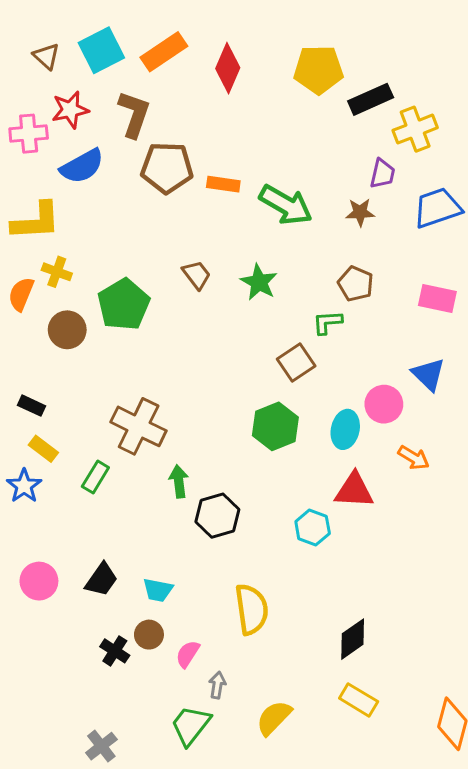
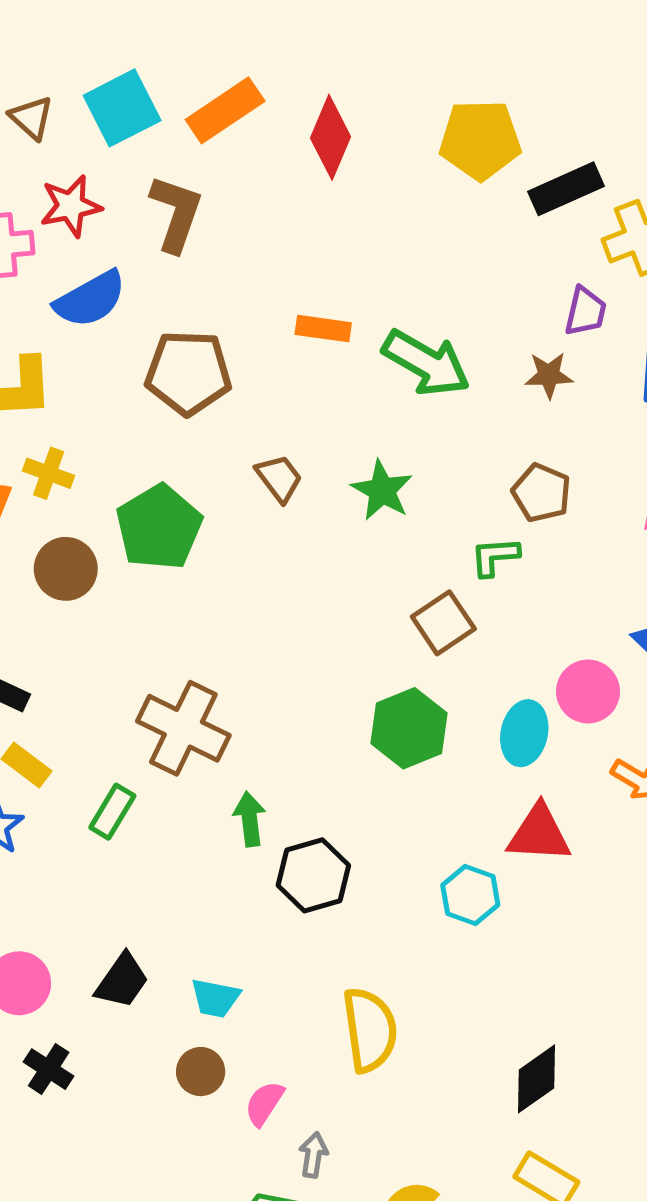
brown pentagon: (167, 168) -> (188, 373), moved
black cross: (115, 651) -> (49, 1069), moved

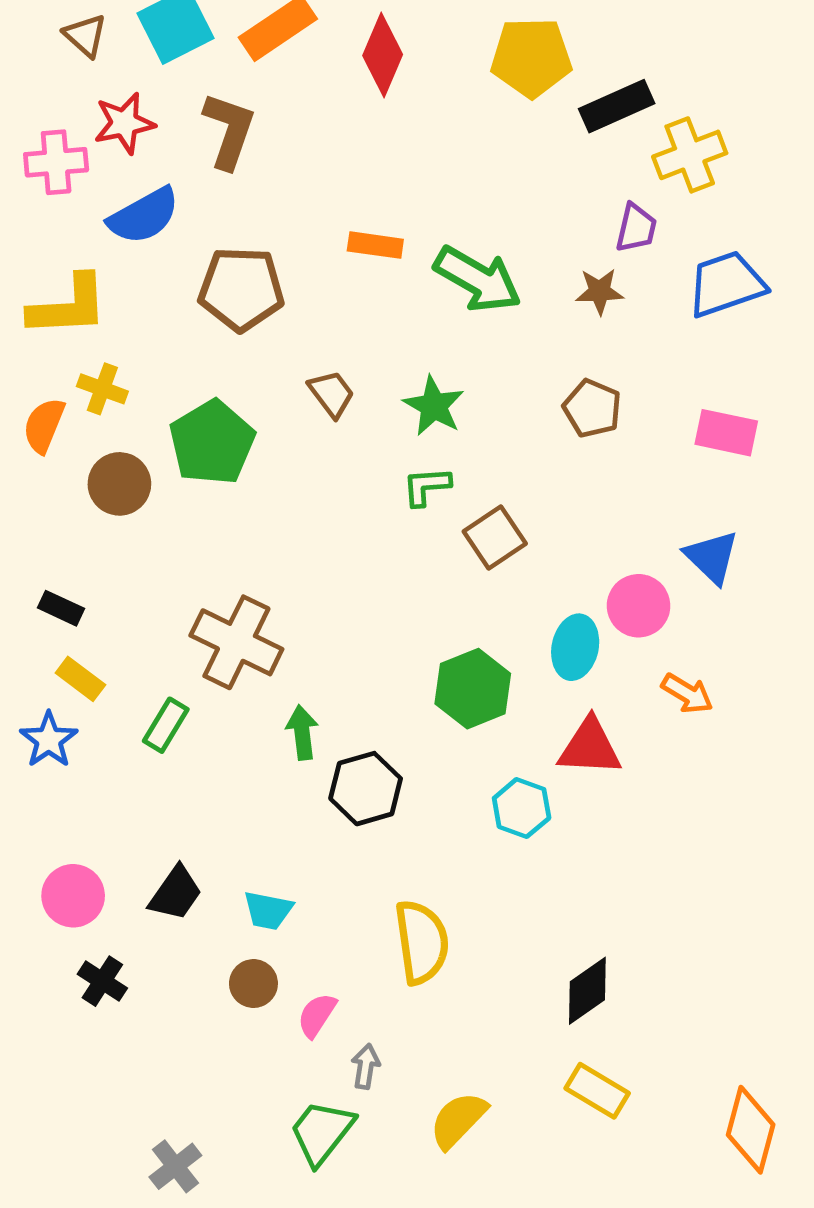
green L-shape: (495, 557) -> (426, 486), moved
green hexagon: (409, 728) -> (473, 689), moved

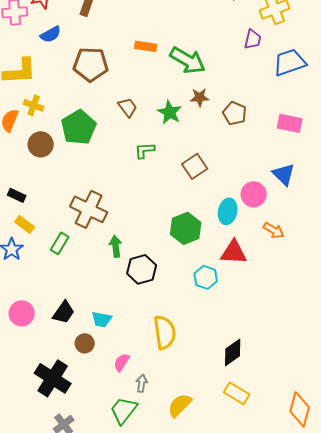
blue semicircle: (144, 216) -> (51, 34), size x0.7
brown star: (600, 291) -> (200, 97), moved
green L-shape: (426, 486) -> (145, 150), moved
black cross: (102, 981) -> (53, 378), moved, size x1.8
brown circle: (253, 984) -> (85, 343), moved

